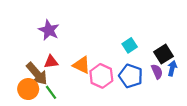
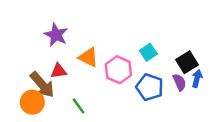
orange triangle: (82, 65) -> (88, 57), moved
pink hexagon: (101, 76) -> (118, 70), moved
green line: (51, 92) -> (78, 106), moved

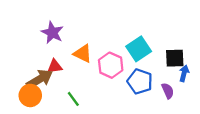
cyan square: (148, 52) -> (139, 49), size x1.5
black square: (187, 62) -> (175, 58), turned 30
purple semicircle: (180, 82) -> (168, 91), moved
brown arrow: (42, 85) -> (40, 79), turned -80

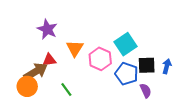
orange triangle: (83, 54) -> (75, 48), turned 36
black square: (175, 58) -> (147, 65), moved
purple semicircle: (168, 91) -> (146, 91), moved

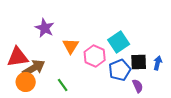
red triangle: (49, 60) -> (18, 57), moved, size x1.6
blue pentagon: (127, 74) -> (120, 70), turned 30

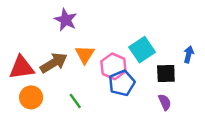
purple star: (45, 28) -> (66, 20), moved
blue arrow: (158, 63) -> (189, 54), moved
brown arrow: (34, 68) -> (54, 63), moved
blue pentagon: (120, 70) -> (122, 83), moved

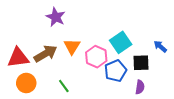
blue arrow: (189, 54) -> (160, 46), turned -64
blue pentagon: (122, 83) -> (116, 71), moved
purple semicircle: (165, 102) -> (140, 87), turned 32

